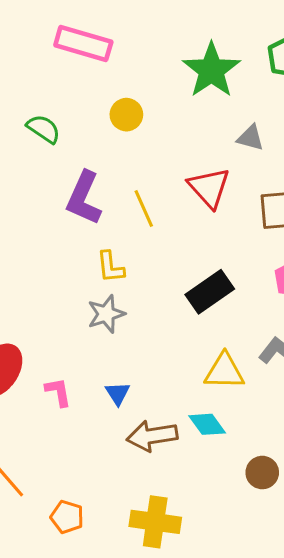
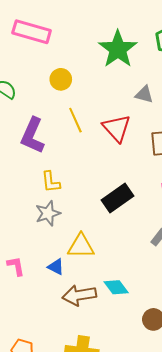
yellow line: (144, 209) -> (75, 120), moved
yellow triangle: (224, 371) -> (81, 246), moved
blue triangle: (118, 393) -> (56, 267), turned -30

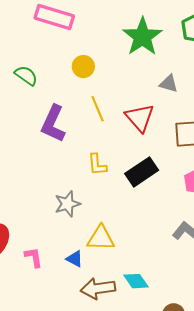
yellow L-shape: (51, 182) -> (97, 165), moved
black rectangle: (118, 198) -> (142, 172), moved

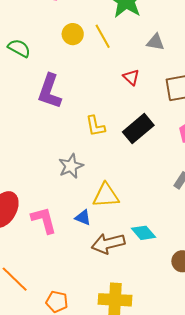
yellow line: (98, 109) -> (103, 36), moved
red triangle: (140, 118) -> (131, 77), size x0.6
pink L-shape: (34, 257) -> (44, 220), size x1.4

